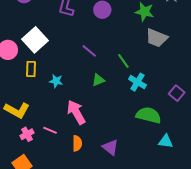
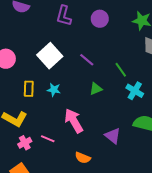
white square: (35, 40) -> (50, 56), moved
yellow rectangle: (31, 69) -> (29, 89), moved
orange semicircle: (77, 143) -> (83, 158), moved, turned 112
purple triangle: (110, 147) -> (113, 136), moved

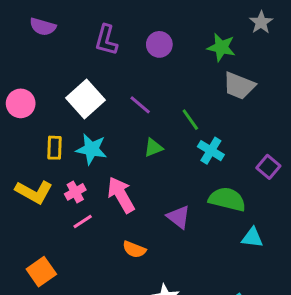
cyan star: (54, 90) -> (91, 149), size x1.5
pink line: (48, 139) -> (83, 221), turned -56
pink cross: (25, 143) -> (75, 192), moved

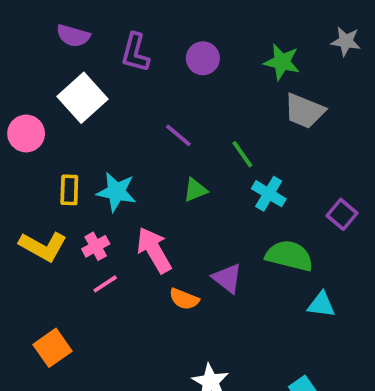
gray star: (261, 22) -> (346, 41), moved, turned -30
purple semicircle: (43, 27) -> (73, 36), moved
white square: (86, 99) -> (83, 98), moved
orange semicircle: (134, 249) -> (184, 299), moved

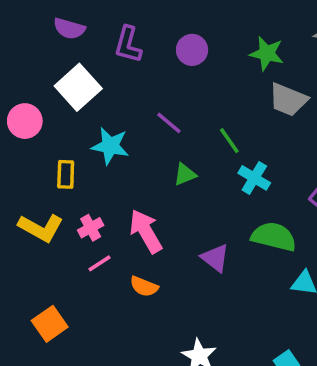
cyan star: (116, 192) -> (110, 146), moved
orange semicircle: (184, 299) -> (144, 286), moved

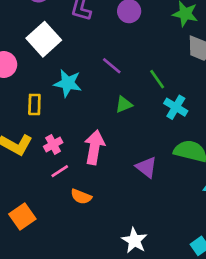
pink arrow: (146, 231) -> (94, 147), turned 40
orange semicircle: (144, 286) -> (81, 197), moved

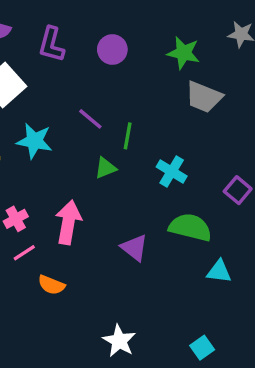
green line: (157, 79) -> (128, 136), moved, turned 45

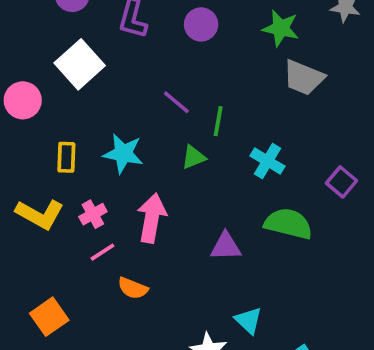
cyan star: (34, 141) -> (123, 153), moved
purple triangle: (134, 248) -> (226, 246), turned -40
cyan triangle: (219, 271) -> (248, 320), moved, turned 36

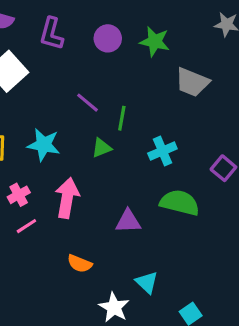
green star: (281, 28) -> (155, 42), moved
cyan cross: (267, 161) -> (162, 151), turned 36
orange semicircle: (133, 288) -> (80, 264), moved

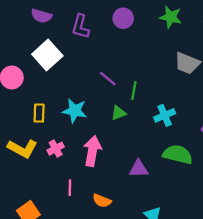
purple circle: (108, 38) -> (123, 18), moved
green star: (155, 42) -> (171, 17), moved
pink line: (26, 226) -> (70, 188), moved, turned -56

